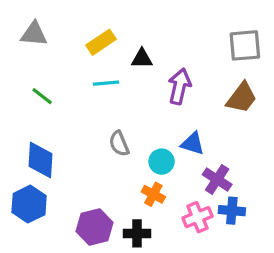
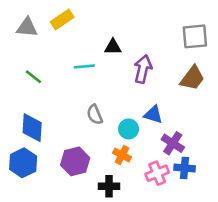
yellow rectangle: (101, 42) -> (62, 20), moved
purple hexagon: (94, 227) -> (75, 161), moved

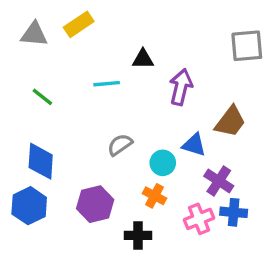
brown trapezoid: (192, 78) -> (230, 122), moved
gray semicircle: (95, 115) -> (120, 145), turned 78

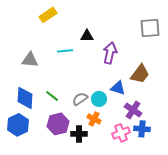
gray triangle: (34, 34) -> (30, 60), moved
green line: (42, 97) -> (52, 96), moved
gray semicircle: (120, 145) -> (80, 99), moved
black cross: (138, 235) -> (79, 134), moved

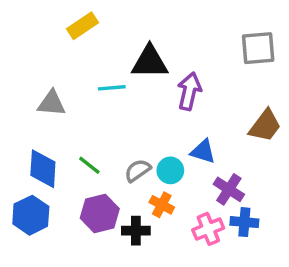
black triangle: (87, 36) -> (150, 62), size x1.6
brown trapezoid: (140, 74) -> (265, 126), moved

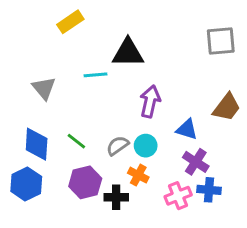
purple arrow: (189, 91) -> (150, 101), moved
gray triangle: (52, 103) -> (44, 88), turned 45
blue triangle: (203, 151) -> (187, 129), moved

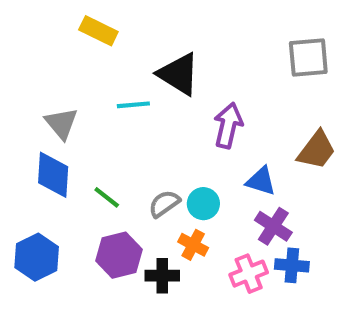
yellow rectangle: (70, 22) -> (98, 31), turned 60
black triangle: (128, 53) -> (179, 74), turned 32
purple arrow: (150, 101) -> (228, 125), moved
blue diamond: (37, 144) -> (53, 175), moved

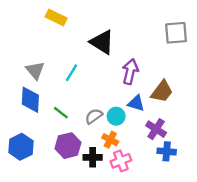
cyan line: (133, 105) -> (71, 73), moved, turned -54
brown trapezoid: (317, 150) -> (162, 92), moved
blue triangle: (261, 181) -> (136, 103), moved
pink cross: (249, 274) -> (121, 161), moved

